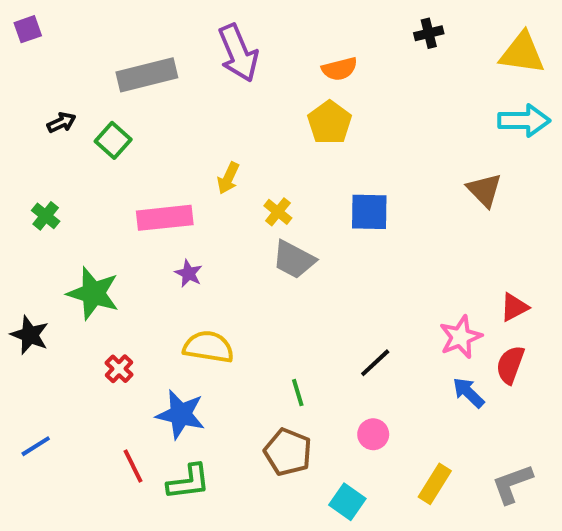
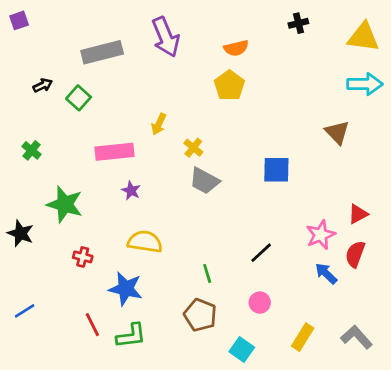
blue square: (369, 212) -> (276, 170), moved
red cross: (119, 369) -> (83, 257), turned -30
gray L-shape: (512, 484) -> (357, 337), turned 68

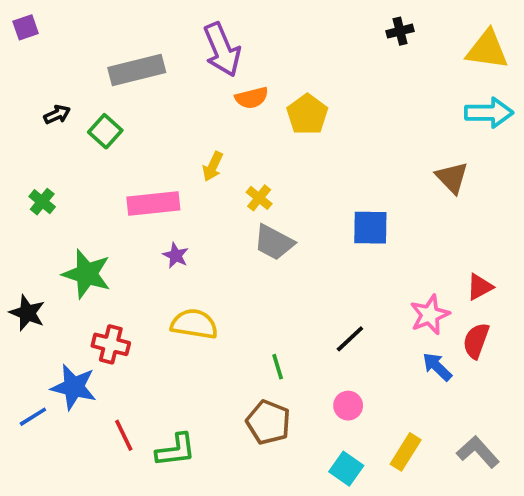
orange semicircle: (236, 48) -> (252, 98), moved
red cross: (83, 257) -> (111, 344), size x1.4
blue star: (126, 289) -> (74, 387), moved
cyan square: (242, 350) -> (346, 469), moved

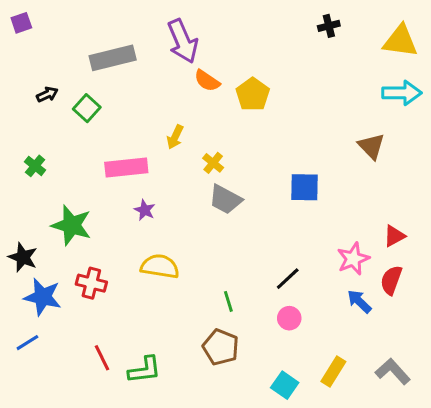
orange semicircle: (252, 98) -> (207, 81), turned 48
blue star: (74, 387) -> (43, 297), moved
pink circle: (348, 406) -> (289, 318), moved

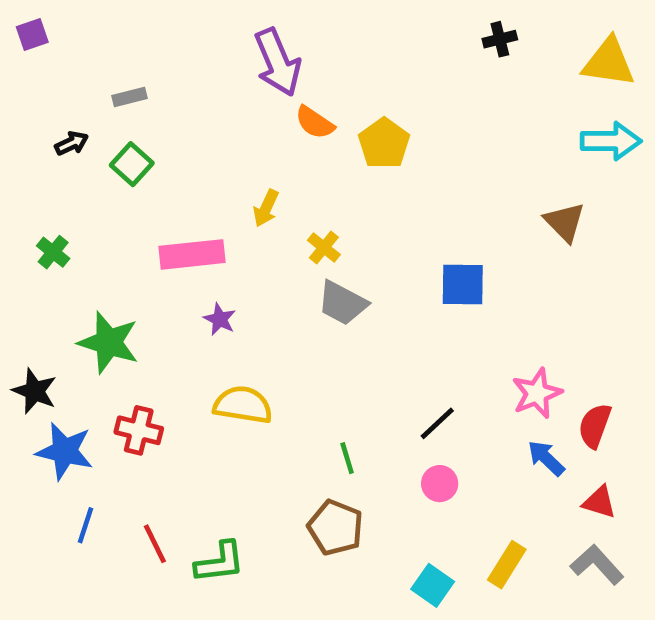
gray rectangle: (113, 58) -> (129, 97), moved, size x0.5
red triangle: (394, 236) -> (599, 502), moved, turned 45
blue line: (27, 343) -> (85, 525), moved, turned -40

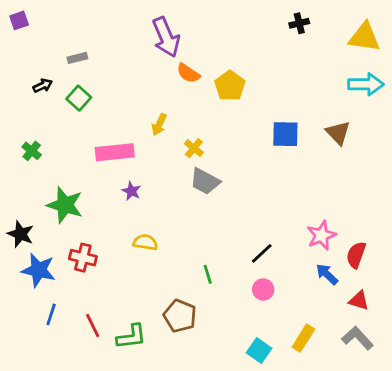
blue square: (463, 285) -> (285, 134), moved
yellow semicircle: (243, 405) -> (145, 242), size x0.7
brown pentagon: (335, 528) -> (180, 316), moved

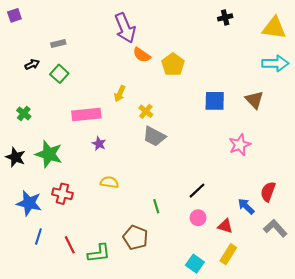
black star: (20, 234) -> (15, 157), moved
pink star: (321, 235) -> (240, 145), moved
red triangle: (359, 301) -> (225, 226), moved
gray L-shape: (357, 338) -> (275, 228), moved

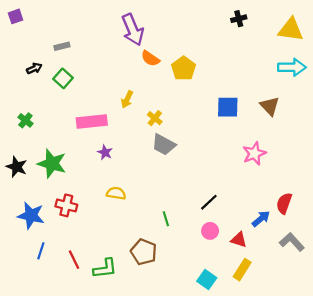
blue arrow: (246, 206) -> (261, 219), turned 96

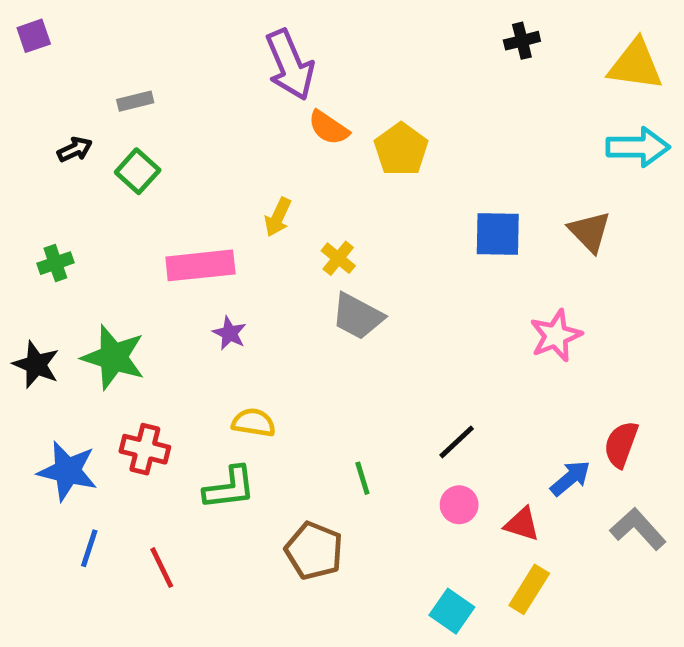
green cross: (25, 120) -> (55, 263), turned 32
green L-shape: (105, 268) -> (229, 488), moved

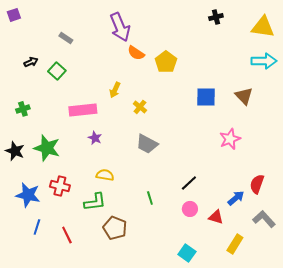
gray rectangle: (135, 101) -> (66, 38), moved, turned 48
gray trapezoid: (358, 316) -> (147, 144), moved
brown pentagon: (314, 551) -> (115, 228), moved
yellow rectangle: (529, 589) -> (235, 244), moved

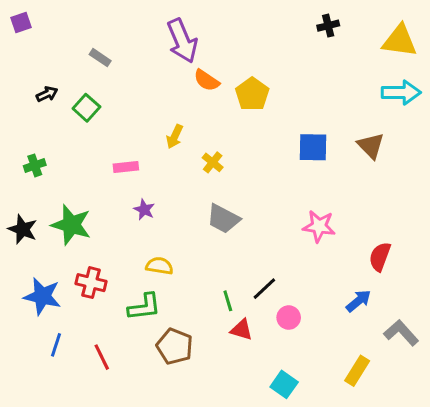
pink rectangle: (83, 110) -> (126, 167), size x0.6
pink star: (230, 139) -> (319, 226), moved, turned 30
black line: (189, 183) -> (264, 289), moved
red semicircle: (257, 184) -> (380, 257), moved
red triangle: (216, 217) -> (242, 330), moved

